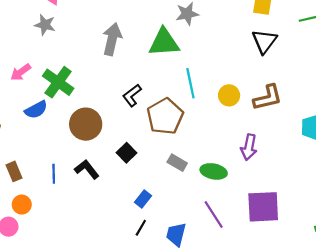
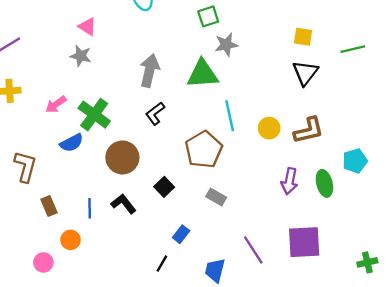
black L-shape: (132, 95) -> (155, 113), moved
green ellipse: (214, 171) -> (324, 183), moved, turned 65
orange circle: (22, 205) -> (70, 240), moved
black line: (141, 228) -> (162, 264), moved

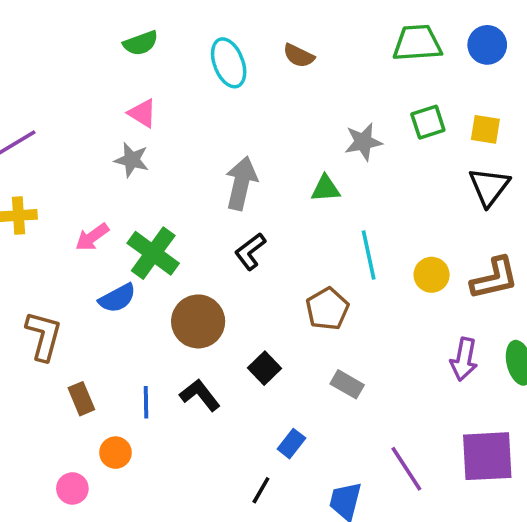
green square: (208, 16) -> (428, 122), moved
green triangle: (203, 74) -> (326, 189), size x0.6
brown pentagon: (204, 150) -> (327, 309), size x0.7

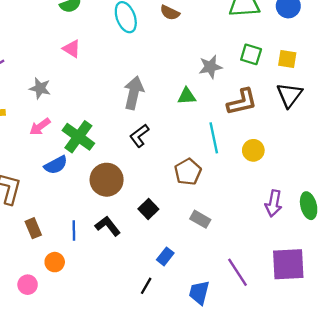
green square: (428, 122) -> (251, 54), turned 35
gray star: (132, 160) -> (40, 88), moved
brown L-shape: (494, 278) -> (242, 102), moved

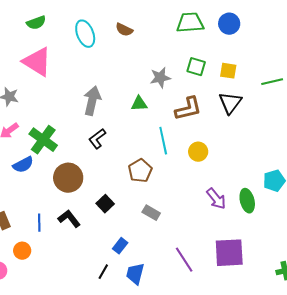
pink triangle: (72, 49) -> (37, 62), size x1.8
purple arrow: (274, 203) -> (216, 199), turned -50
blue trapezoid: (199, 293) -> (135, 274), moved

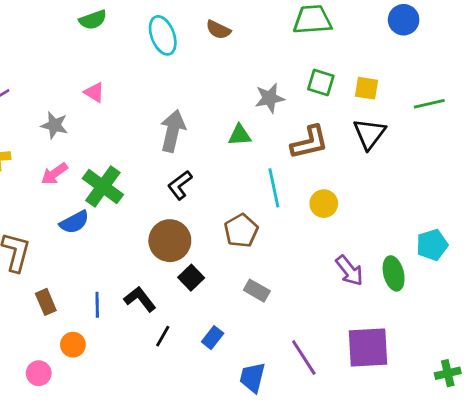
blue circle: (229, 24) -> (404, 20), moved
pink triangle: (37, 62) -> (94, 92), moved, size x0.5
brown circle: (68, 178) -> (170, 241), moved
black line: (103, 272) -> (163, 336), moved
blue trapezoid: (135, 274) -> (253, 377), moved

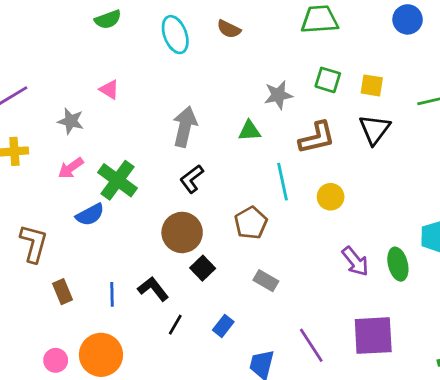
orange circle: (73, 345) -> (101, 355), moved, size x1.8

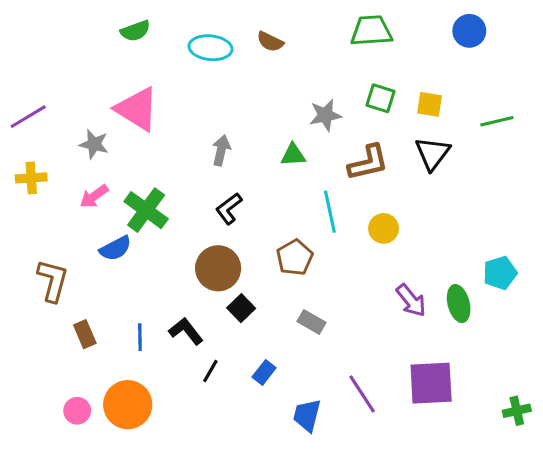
cyan ellipse: (175, 35) -> (210, 48), turned -63
pink triangle: (109, 90) -> (137, 109), size x2.0
gray arrow: (185, 127) -> (221, 150), size x0.7

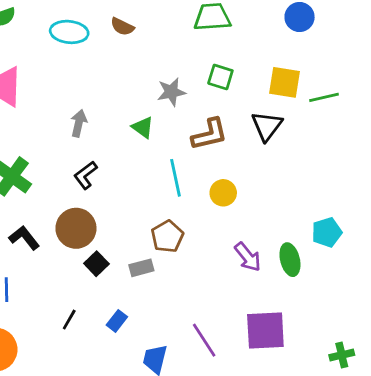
yellow square: (430, 104) -> (285, 82), moved, size x1.4
green triangle: (293, 155) -> (143, 127), turned 40
brown pentagon: (295, 258) -> (167, 236), moved
gray rectangle: (312, 322) -> (141, 268), moved, turned -45
black L-shape: (186, 331) -> (24, 238), moved

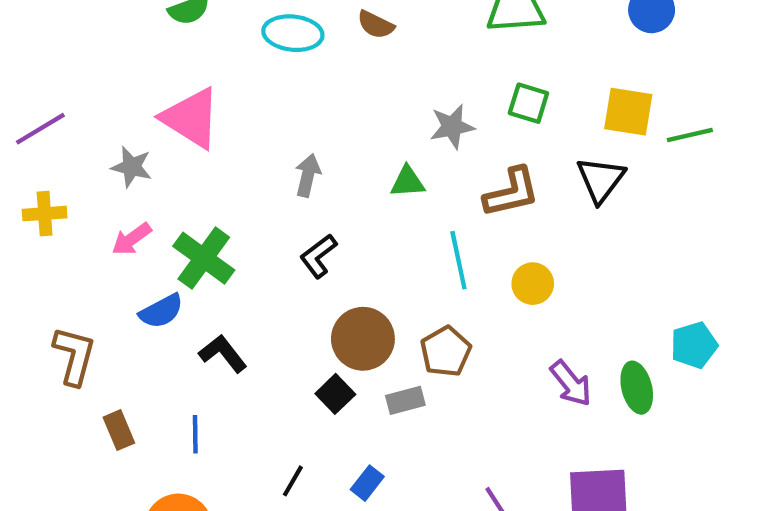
green triangle: (143, 127) -> (408, 182), turned -40
brown circle: (76, 228) -> (363, 339), moved

